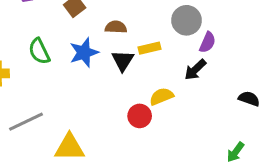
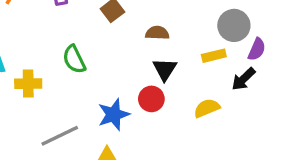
yellow rectangle: (149, 48) -> (214, 56), moved
blue star: (84, 53) -> (114, 114), moved
red circle: (140, 116) -> (151, 99), moved

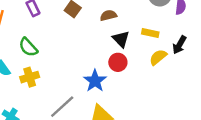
yellow rectangle: (214, 56) -> (150, 33), moved, turned 42
green semicircle: (74, 59) -> (28, 47), moved
black arrow: (243, 79) -> (179, 45), moved

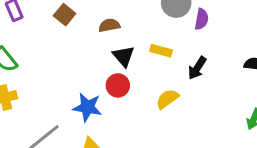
yellow semicircle: (158, 57) -> (167, 99), moved
blue star: (95, 81) -> (87, 107), turned -30

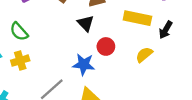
yellow rectangle: (161, 51) -> (137, 18), size x1.6
black triangle: (124, 56) -> (86, 23), moved

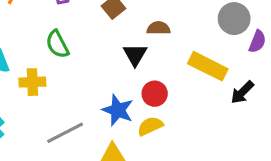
green semicircle: (19, 32) -> (57, 44), moved
yellow semicircle: (144, 55) -> (150, 126), moved

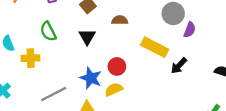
black triangle: (135, 55) -> (87, 37), moved

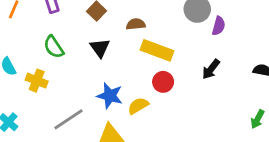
yellow rectangle: (155, 47) -> (157, 50), moved
yellow cross: (31, 58) -> (37, 81), turned 30
red circle: (117, 66) -> (163, 82), moved

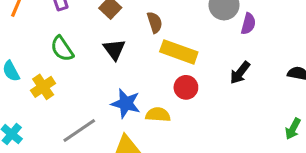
brown semicircle: (136, 24) -> (155, 22), turned 78
yellow cross: (37, 81) -> (43, 87), turned 35
yellow semicircle: (138, 106) -> (158, 115), turned 35

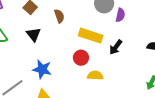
yellow rectangle: (179, 52) -> (91, 36), moved
yellow semicircle: (158, 115) -> (95, 75), moved

